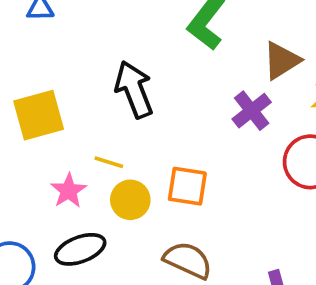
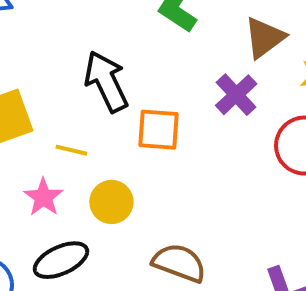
yellow line: (109, 162) -> (71, 150), moved
orange square: (187, 186) -> (158, 130), moved

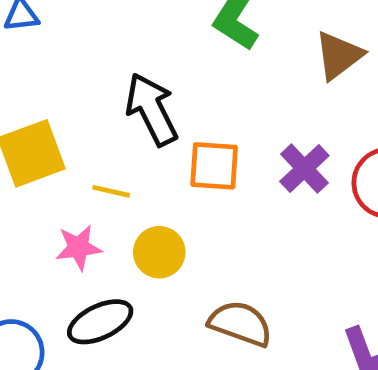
purple cross: (236, 95) -> (304, 169), moved
pink star: (43, 197) -> (79, 247), turned 30

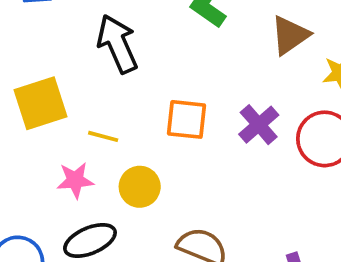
black arrow: (152, 109) -> (117, 44), moved

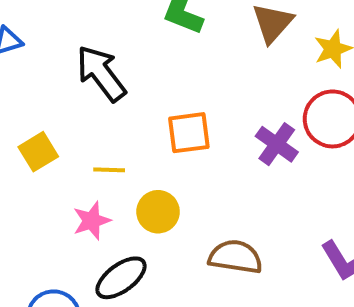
yellow square: (41, 103) -> (38, 152), size x0.7
purple cross: (259, 125) -> (277, 144), moved

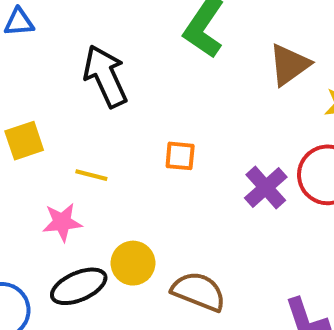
orange square: (189, 133) -> (180, 156), size x0.7
yellow circle: (158, 212) -> (133, 263), moved

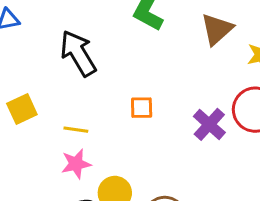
pink star: (62, 222) -> (76, 164), moved

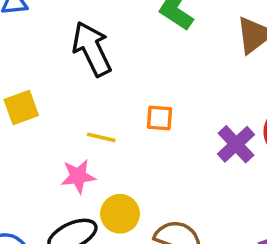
yellow line: (76, 130) -> (101, 137), moved

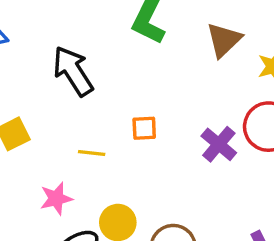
pink star: (78, 176) -> (56, 199), moved

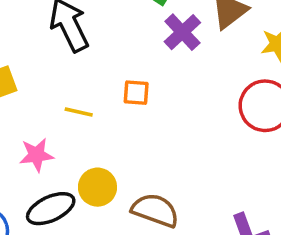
purple cross: (219, 144) -> (182, 32), moved

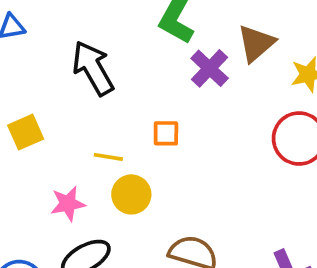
yellow circle: (97, 187) -> (131, 194), moved

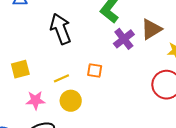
yellow square: (26, 132) -> (20, 69), moved
yellow line: (108, 157) -> (61, 78), turned -42

